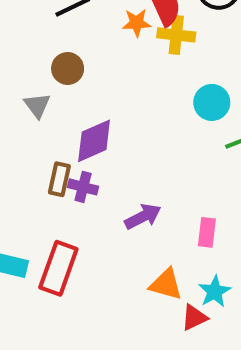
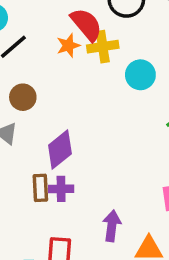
cyan circle: (212, 102) -> (140, 75), moved
purple arrow: (143, 217) -> (112, 226), moved, turned -40

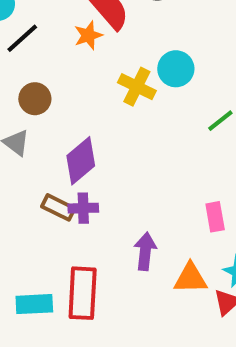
yellow cross: (103, 47) -> (137, 87), moved, turned 36
brown rectangle: (40, 188) -> (58, 207), turned -60

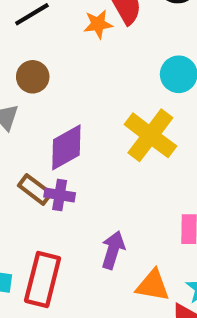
yellow cross: (137, 87) -> (150, 135), moved, size x1.4

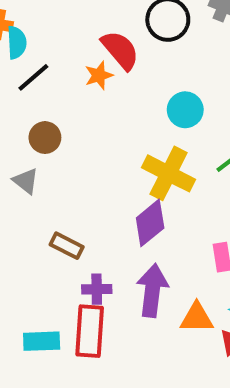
purple diamond: (66, 147) -> (150, 223), moved
purple cross: (60, 195) -> (97, 289), moved
purple arrow: (113, 250) -> (152, 290), size x1.4

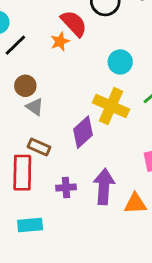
gray triangle: (26, 181) -> (35, 107), moved
purple diamond: (150, 223) -> (83, 132), moved
brown rectangle: (67, 246) -> (39, 147), moved
red rectangle: (90, 331) -> (22, 173), moved

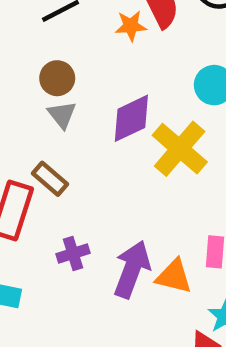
purple diamond: (83, 132) -> (131, 118), moved
purple cross: (66, 188) -> (73, 253), turned -30
orange triangle: (135, 204) -> (174, 276), moved

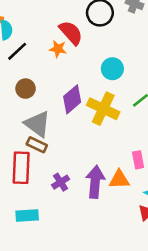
orange star: (131, 26) -> (58, 49), turned 30
gray triangle: (62, 115) -> (37, 124), moved, size x1.6

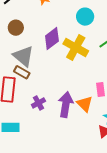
orange triangle: (119, 179) -> (85, 104), turned 42

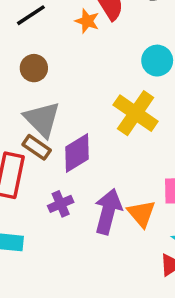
purple diamond: (52, 39) -> (77, 153), moved

